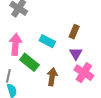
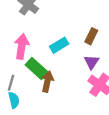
cyan rectangle: (47, 41) -> (59, 45), turned -63
brown arrow: (52, 77) -> (47, 82), moved

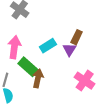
purple triangle: (91, 62) -> (70, 50), moved

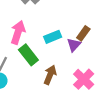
brown arrow: (38, 78) -> (50, 75), moved

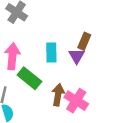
cyan rectangle: (53, 37) -> (51, 53), turned -56
pink cross: (84, 79) -> (76, 101), moved

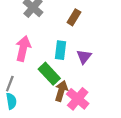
brown rectangle: (84, 41) -> (74, 17), moved
green rectangle: (29, 78) -> (49, 74), moved

